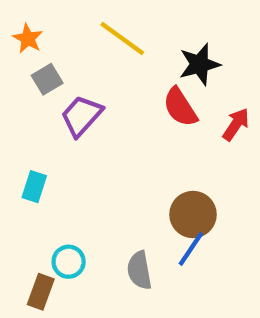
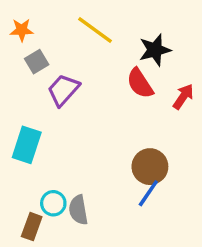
orange star: (28, 39) -> (22, 30), turned -30
cyan rectangle: (34, 187) -> (27, 145), size x1.5
gray semicircle: (139, 270) -> (78, 210), moved

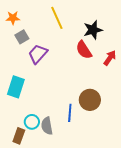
yellow line: (95, 30) -> (57, 18), turned 30
blue line: (148, 193) -> (70, 113), moved, turned -30

